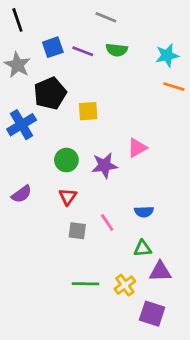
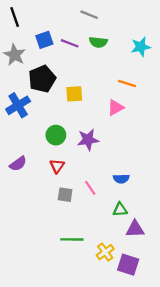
orange line: (174, 87) -> (127, 83), moved
pink triangle: (137, 148) -> (116, 108), moved
yellow cross: (125, 285) -> (105, 252), moved

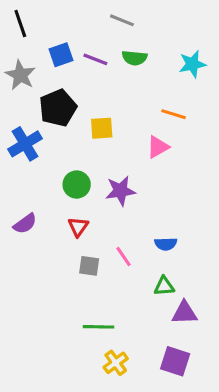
yellow cross: (105, 252) -> (116, 363), moved

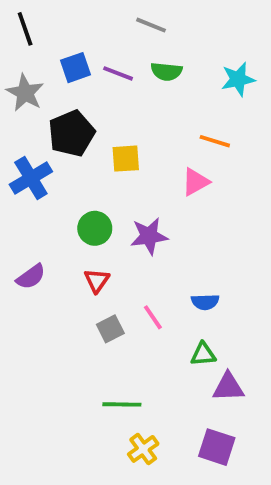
gray square: (89, 266) -> (110, 329), turned -35

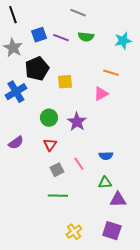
purple star: (149, 236) -> (77, 122), turned -30
green line: (122, 404) -> (58, 196), moved

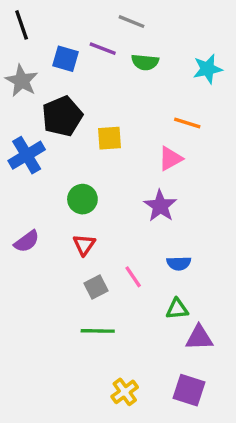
blue square: (39, 35) -> (66, 59), turned 35
purple line: (61, 38) -> (103, 49), moved
purple star: (77, 122) -> (160, 206), moved

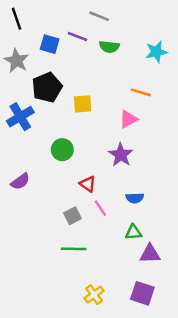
red triangle: (84, 245) -> (88, 184), moved, turned -30

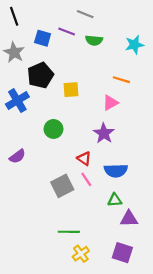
red triangle: (88, 184) -> (84, 159), moved
blue semicircle: (135, 198) -> (116, 171), size x1.5
gray square: (72, 216) -> (62, 186), size x1.5
green line: (74, 249) -> (69, 232), moved

